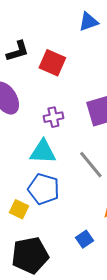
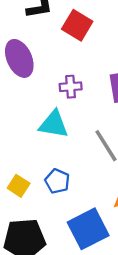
blue pentagon: (44, 189) -> (57, 181), moved, size x0.7
blue square: (84, 239) -> (88, 229), size x2.0

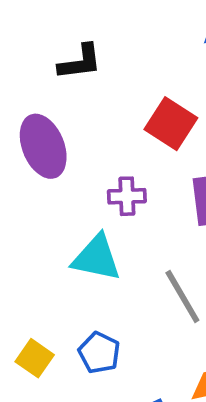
red square: (77, 25) -> (171, 124), moved

